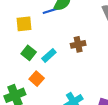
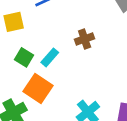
orange square: (37, 79) -> (38, 88), size x1.5

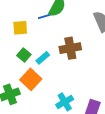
brown cross: (85, 39) -> (70, 48), size x1.5

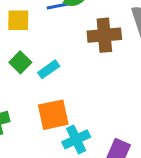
brown cross: (70, 48) -> (104, 35), moved
orange square: (31, 79) -> (53, 115), moved, turned 30

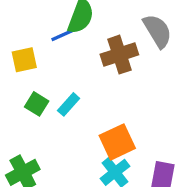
orange square: (53, 115) -> (117, 142), moved

